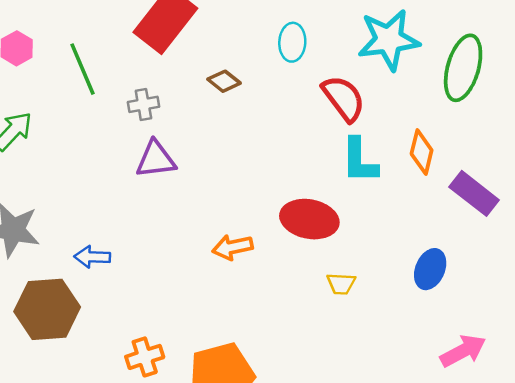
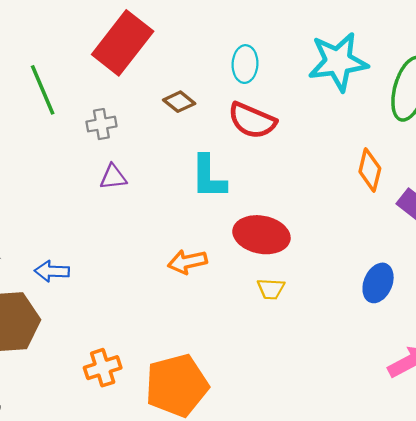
red semicircle: (344, 98) -> (252, 121), moved, turned 150
purple triangle: (156, 159) -> (113, 177), size x0.7
cyan L-shape: (359, 161) -> (209, 177), moved
yellow trapezoid: (341, 284) -> (271, 289), moved

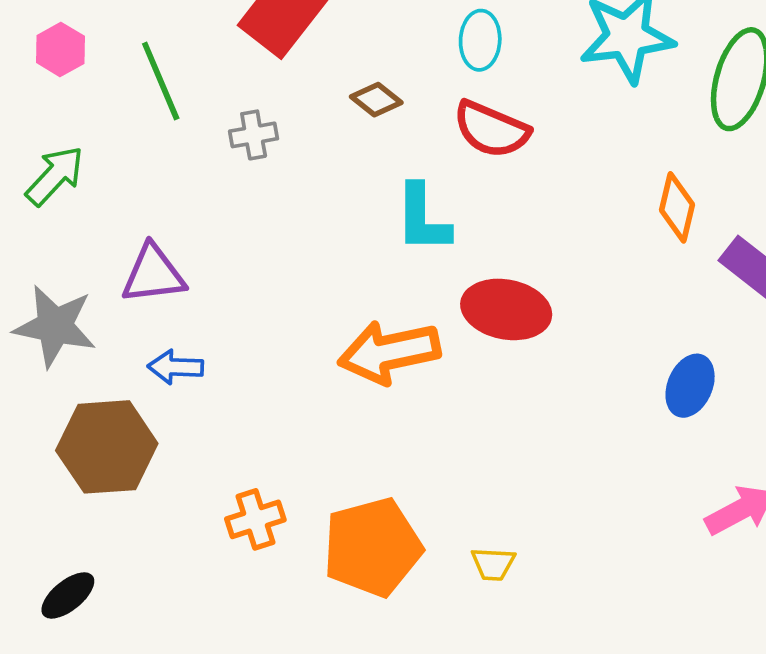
purple triangle: (113, 177) -> (153, 274), moved, size x1.5
orange arrow: (187, 262) -> (389, 352), size x1.6
yellow trapezoid: (271, 289) -> (493, 564), moved

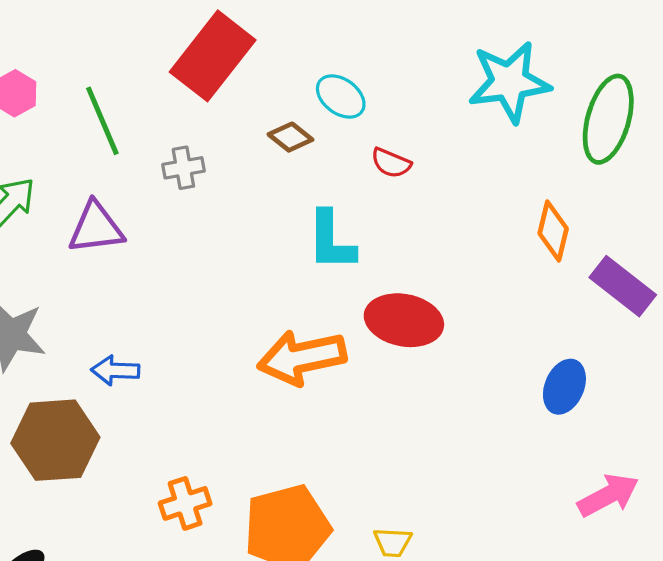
cyan ellipse: (480, 40) -> (341, 96), moved, turned -57
red semicircle: (491, 129) -> (391, 163), size x0.6
purple triangle: (153, 274) -> (96, 228), moved

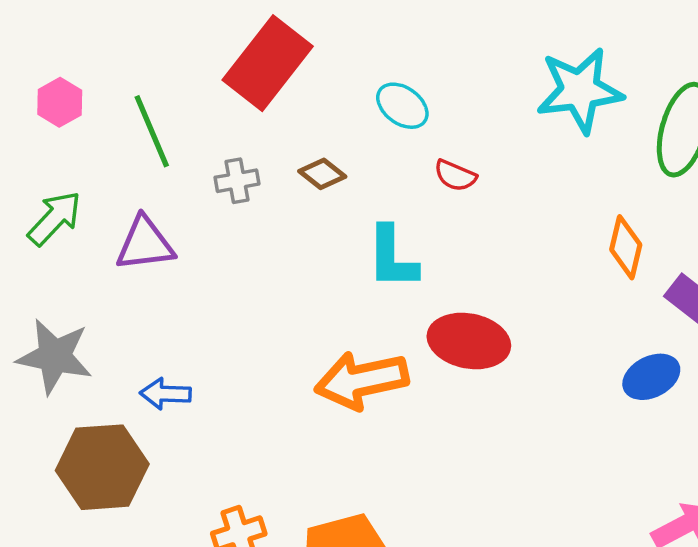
brown diamond: (290, 137) -> (322, 174), moved
blue ellipse: (564, 387) -> (651, 377), moved, turned 40

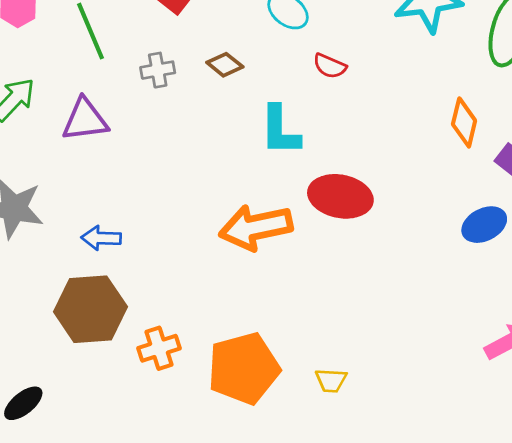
brown hexagon: (102, 467) -> (90, 309), moved

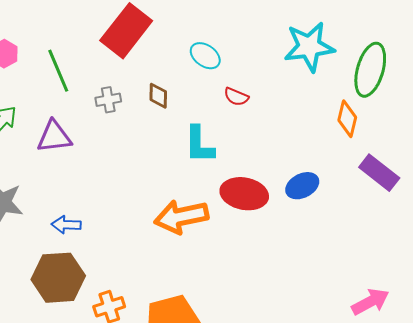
brown diamond: (225, 65) -> (158, 96), turned 52
orange diamond: (464, 122) -> (347, 119), moved
blue ellipse: (484, 225) -> (302, 186), moved

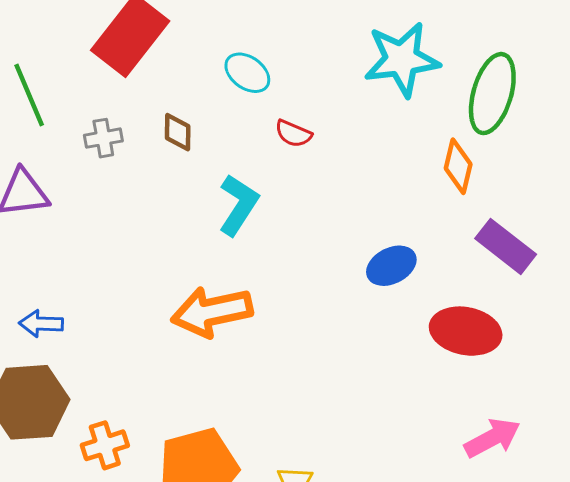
cyan L-shape: (199, 145) -> (238, 205), turned -147
red ellipse: (244, 194) -> (466, 331), moved

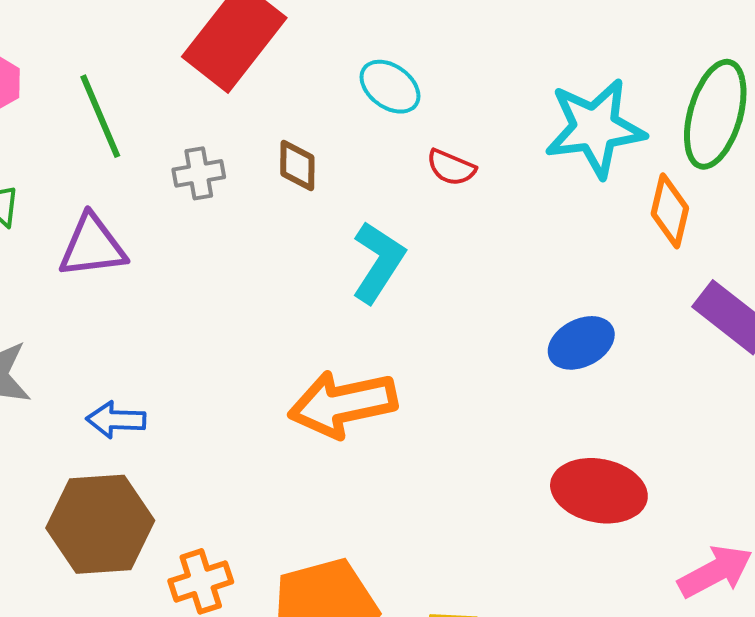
cyan star: (402, 59) -> (595, 128), moved
red ellipse: (466, 331) -> (599, 491), moved

